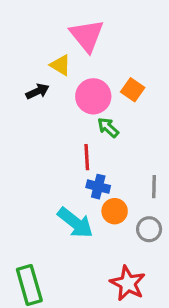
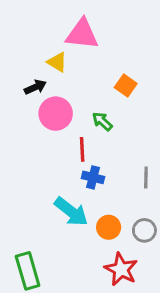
pink triangle: (87, 36) -> (82, 34), turned -45
pink circle: (93, 96) -> (56, 114), moved
orange circle: (115, 211) -> (109, 227), moved
gray circle: (149, 229) -> (144, 230), moved

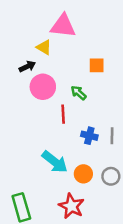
orange square: (126, 86) -> (97, 65), turned -35
blue cross: (93, 177) -> (89, 136), moved
red star: (121, 269) -> (71, 206), moved

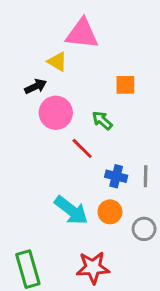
red line: (63, 114) -> (82, 148), turned -42
orange circle: (83, 174) -> (110, 212), moved
red star: (71, 206) -> (93, 268), turned -30

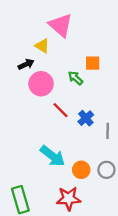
pink triangle: (82, 34) -> (61, 25), turned 35
green arrow: (102, 120) -> (75, 78), moved
blue cross: (116, 176) -> (86, 118), moved, turned 35
orange circle: (110, 212) -> (81, 170), moved

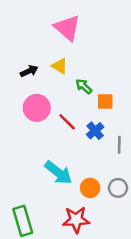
yellow triangle: (42, 46) -> (60, 66), moved
orange square: (93, 63) -> (105, 102), moved
pink circle: (41, 84) -> (37, 108), moved

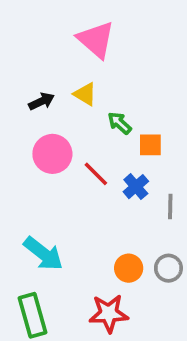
cyan arrow: (58, 173) -> (43, 254), moved

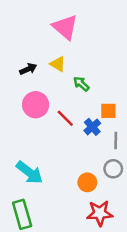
orange square: (150, 145) -> (108, 111), moved
gray circle: (168, 268) -> (113, 169), moved
red star: (109, 313) -> (100, 213), moved

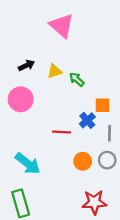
yellow triangle: (58, 64) -> (55, 71), moved, turned -49
pink circle: (36, 105) -> (21, 99), moved
red line: (65, 118) -> (62, 132), moved, turned -42
orange circle: (87, 182) -> (83, 161), moved

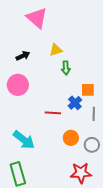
pink triangle: (62, 26) -> (37, 18), moved
yellow triangle: (55, 71) -> (56, 50), moved
green arrow: (77, 79) -> (66, 68), turned -136
gray circle: (107, 160) -> (92, 145), moved

